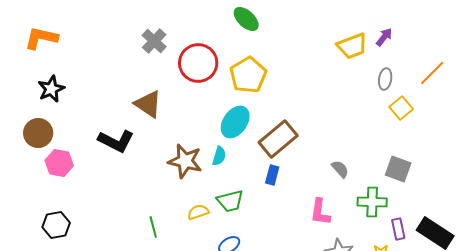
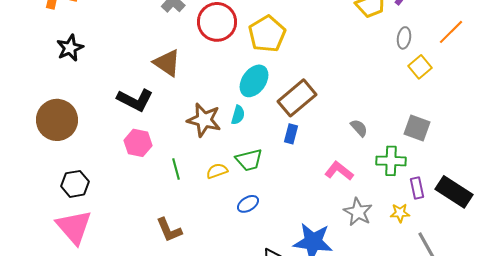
brown circle: (38, 133) -> (57, 120), moved, size x1.4
pink hexagon: (59, 163) -> (138, 143), moved
pink L-shape: (320, 212) -> (339, 171), turned 120
green line: (153, 227) -> (176, 169), moved

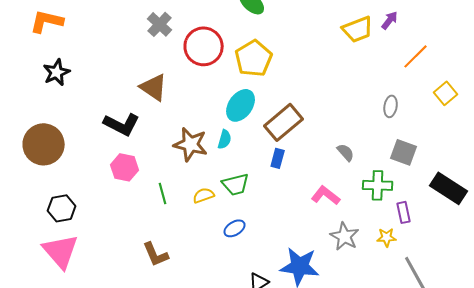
orange line: (451, 32) -> (416, 56), moved
gray ellipse: (404, 38) -> (391, 106), moved
yellow square: (420, 67) -> (446, 93), moved
black rectangle: (454, 192) -> (449, 188), moved

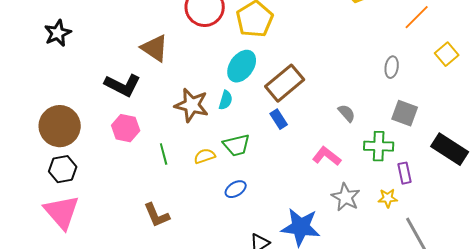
brown circle: (44, 144) -> (60, 126), moved
blue rectangle: (278, 158) -> (279, 119), turned -48

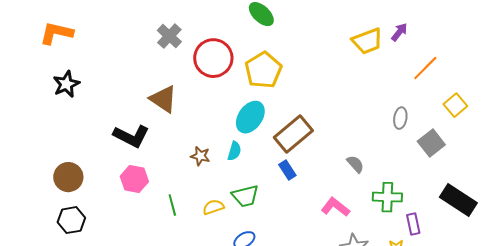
brown star: (192, 105) -> (200, 156), size x0.6
gray square: (405, 113) -> (431, 143), moved, turned 32
brown circle: (60, 126) -> (68, 177), size x0.7

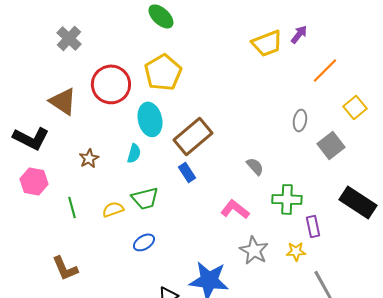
red circle: (213, 58) -> (111, 84), moved
cyan ellipse: (250, 117) -> (150, 119), turned -48
brown star: (200, 156) -> (89, 158), moved, turned 30

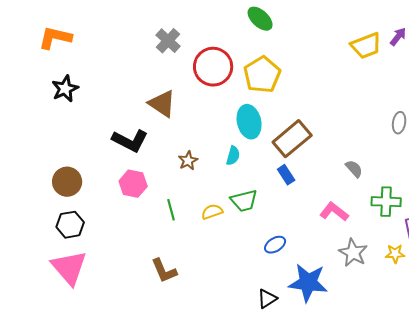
red circle: (111, 84) -> (213, 67), moved
blue ellipse: (144, 242) -> (275, 245), moved

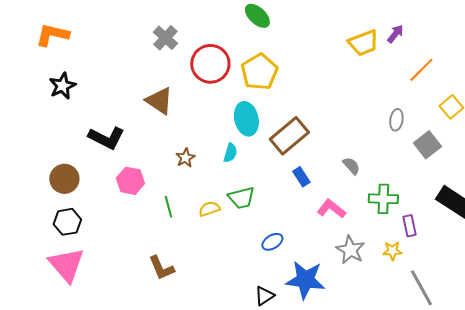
black L-shape: (130, 141) -> (106, 138), moved
blue rectangle: (286, 175) -> (301, 177), moved

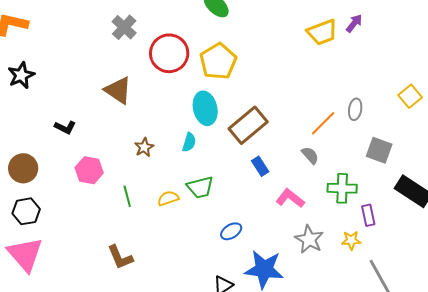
orange line: (421, 70) -> (323, 123), moved
black L-shape: (106, 138) -> (65, 127), size x0.6
gray square: (427, 145) -> (379, 150), moved, turned -32

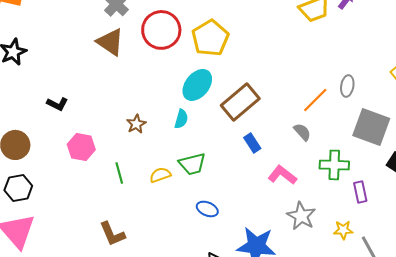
brown triangle: (118, 90) -> (110, 42), moved
cyan ellipse: (205, 108) -> (197, 85), turned 52
gray square: (379, 150) -> (371, 127), size x1.4
blue ellipse: (231, 231) -> (207, 209), moved, turned 55
yellow star: (351, 240) -> (343, 230), moved

